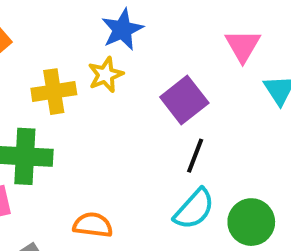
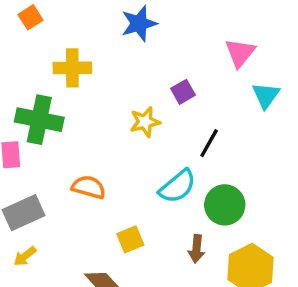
yellow star: (106, 75) -> (145, 122), moved
purple square: (184, 100) -> (183, 92), size x0.6
black line: (195, 156) -> (209, 143), moved

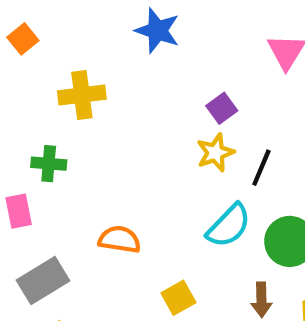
blue star: (139, 24) -> (157, 31), turned -30
green cross: (39, 120) -> (49, 164), size x0.6
yellow star: (145, 122) -> (215, 153), moved

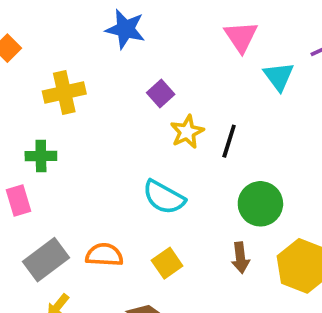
purple square: (222, 108) -> (161, 93), moved
cyan semicircle: (229, 226) -> (164, 197), moved, turned 81
orange semicircle: (120, 240) -> (104, 255), moved

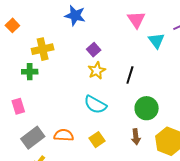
yellow star: (187, 132) -> (97, 71), moved
green cross: (41, 156) -> (30, 72), moved

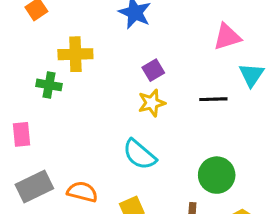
pink triangle: (136, 20) -> (227, 37), turned 36
black line: (130, 75) -> (213, 99), moved, turned 60

